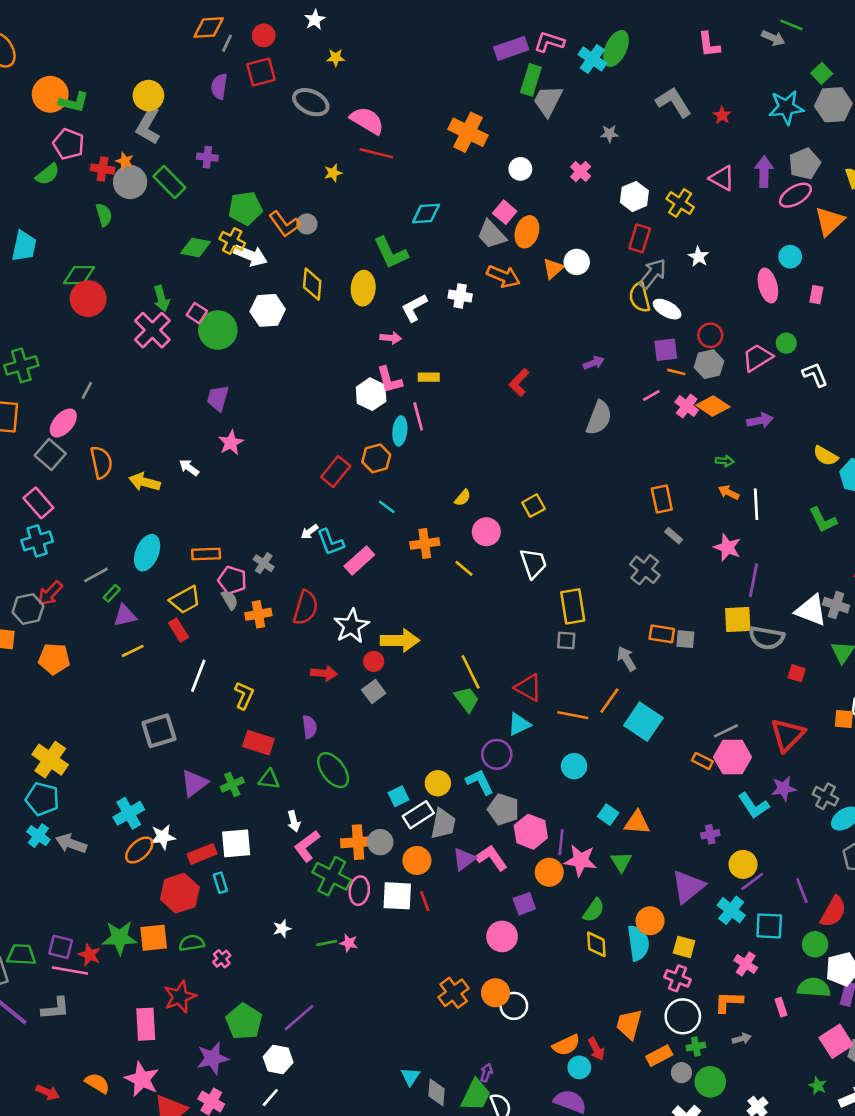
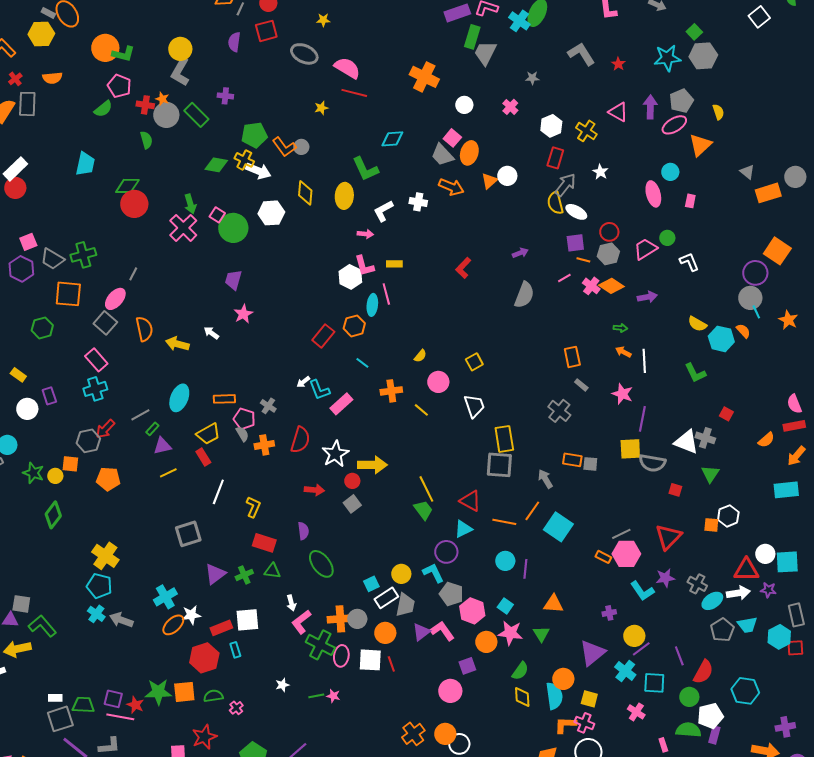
gray square: (566, 640) -> (499, 465), size x1.8
cyan square: (608, 815) -> (505, 606), moved
purple line: (561, 842) -> (525, 569), moved
orange L-shape: (729, 1002) -> (565, 725), moved

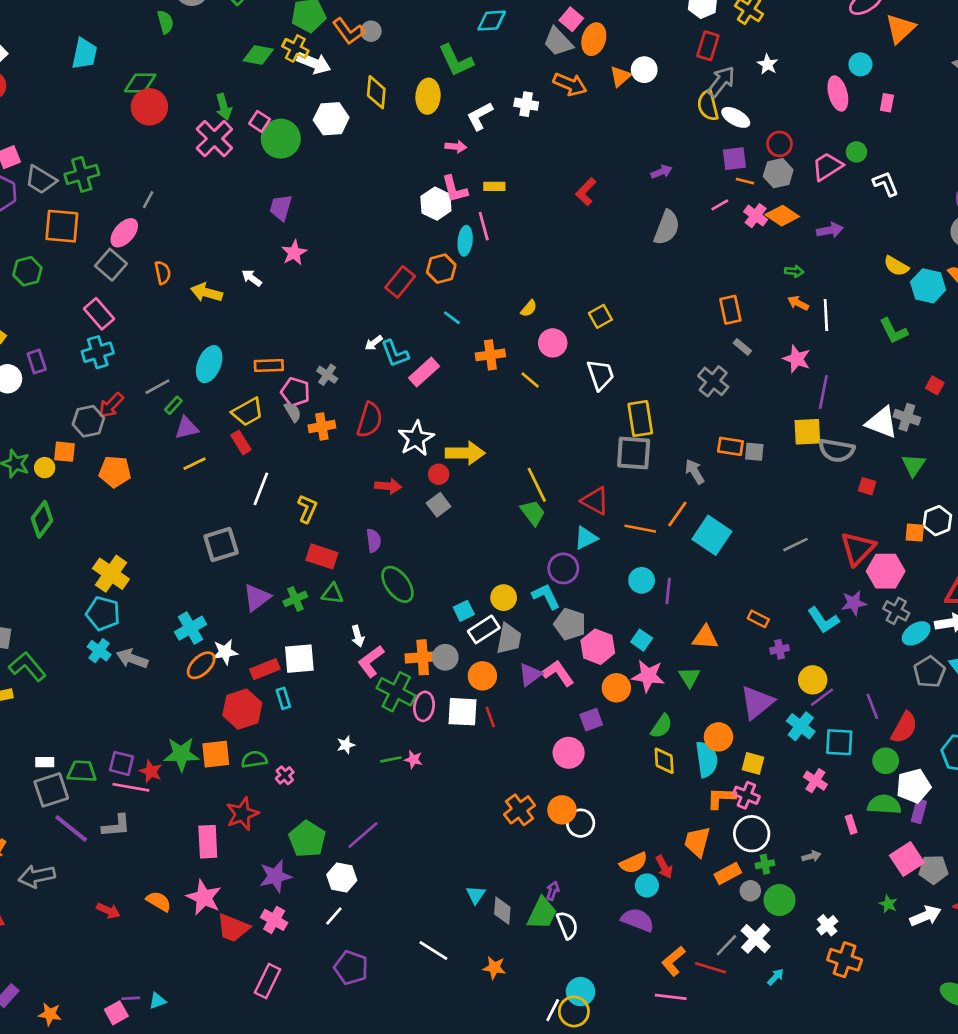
orange semicircle: (144, 329) -> (163, 273), size x0.7
pink hexagon: (626, 554) -> (886, 571), moved
orange rectangle: (603, 557) -> (758, 619), moved

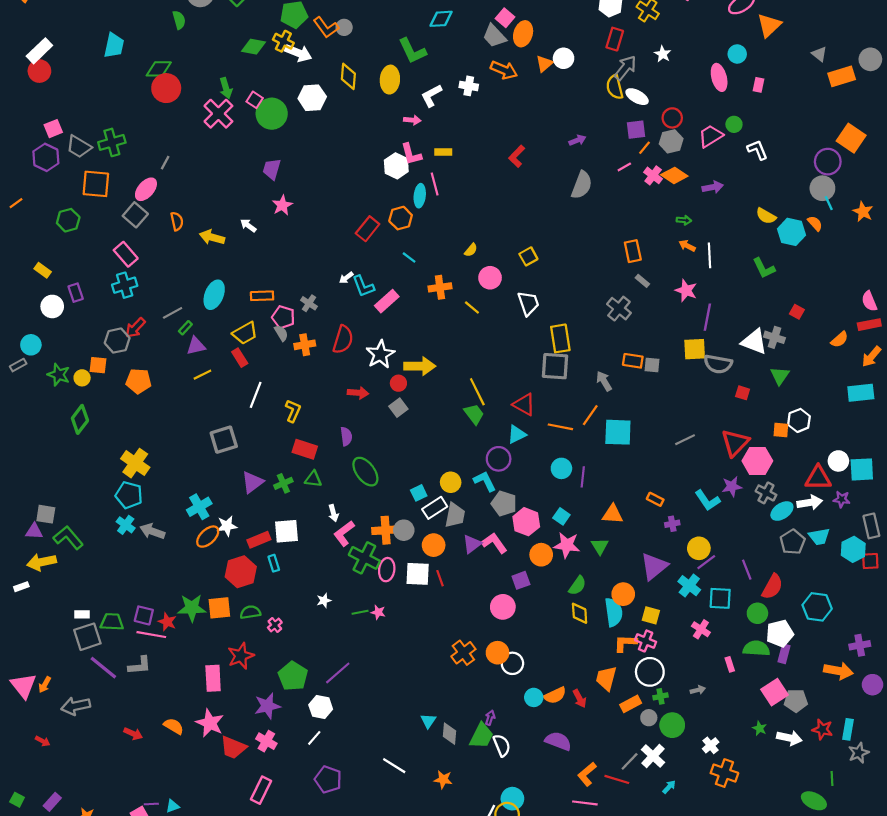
orange line: (745, 181) -> (645, 148), turned -64
cyan square: (712, 535) -> (618, 432), turned -32
cyan circle: (647, 885) -> (534, 697), moved
white arrow: (925, 916) -> (789, 738), turned 35

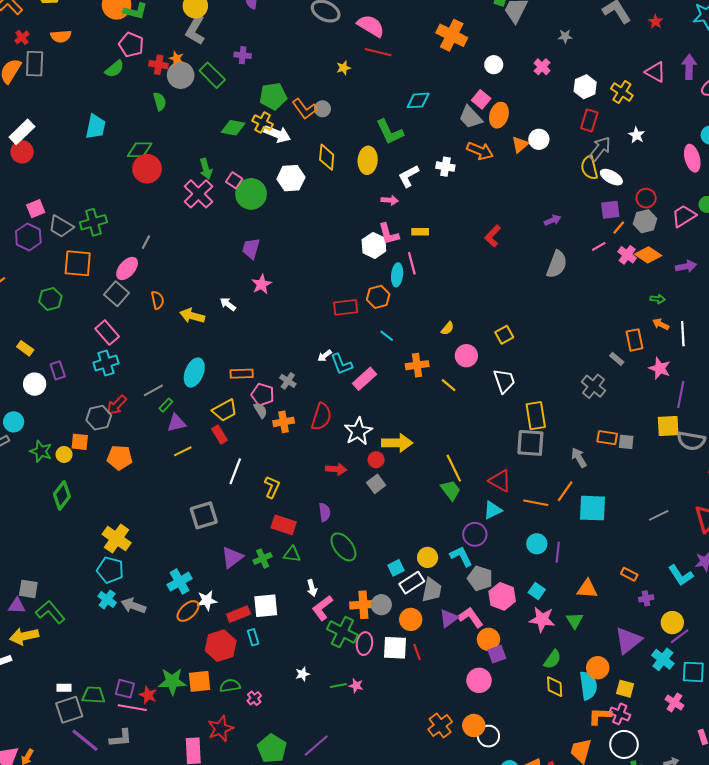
red rectangle: (368, 229) -> (346, 307), turned 45
orange rectangle: (633, 251) -> (634, 340), moved
orange circle: (541, 555) -> (488, 639), moved

